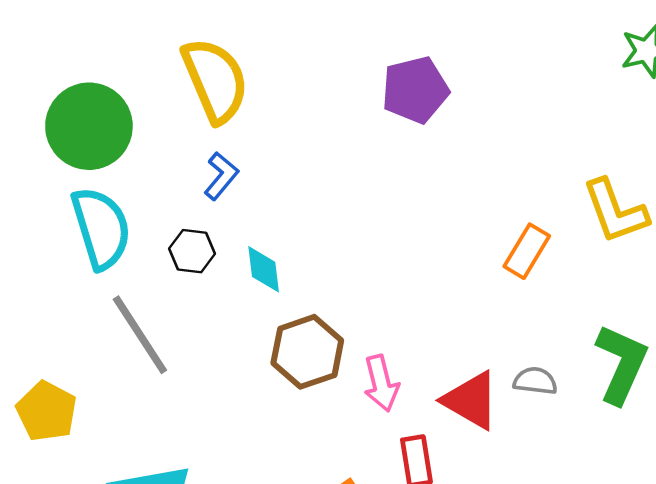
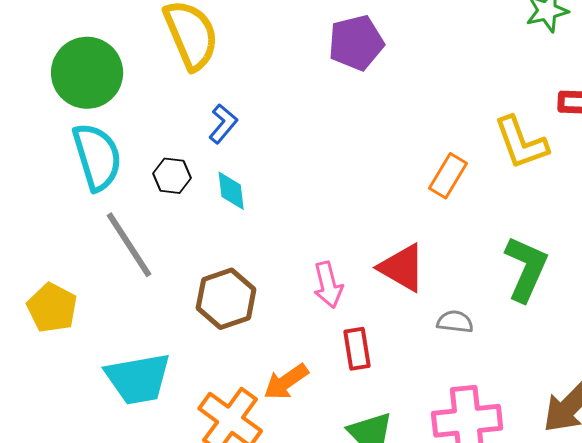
blue L-shape: (221, 176) -> (223, 124), moved
brown hexagon: (307, 352) -> (226, 299), moved
gray semicircle: (535, 381) -> (455, 322), moved
red triangle: (471, 400) -> (402, 268), moved

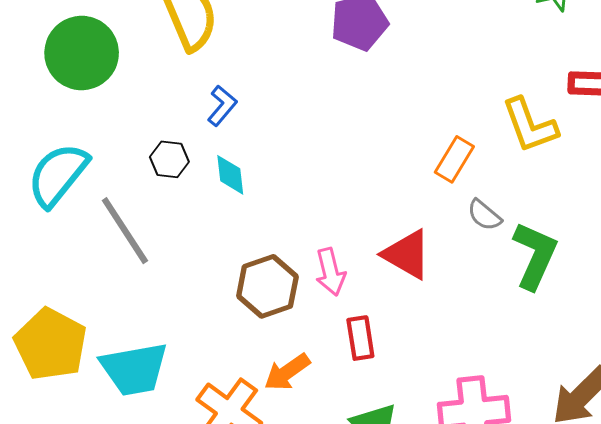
cyan semicircle: (97, 157) -> (58, 175), moved, turned -124
brown hexagon: (226, 299) -> (267, 286), moved
yellow pentagon: (52, 308) -> (51, 344), moved, size x1.4
gray semicircle: (455, 322) -> (484, 215), moved, turned -147

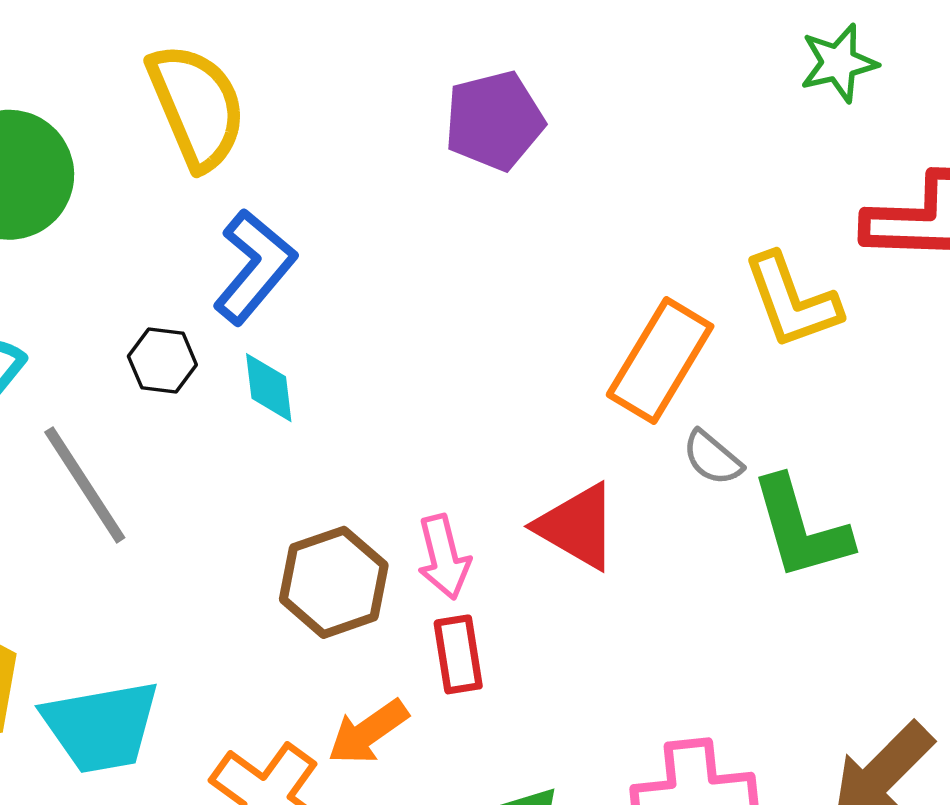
blue L-shape: (222, 106) -> (254, 267), size x1.6
orange rectangle: (454, 159) -> (660, 360), size x1.5
green L-shape: (535, 255) -> (801, 528), turned 140
red rectangle: (360, 338) -> (458, 654), moved

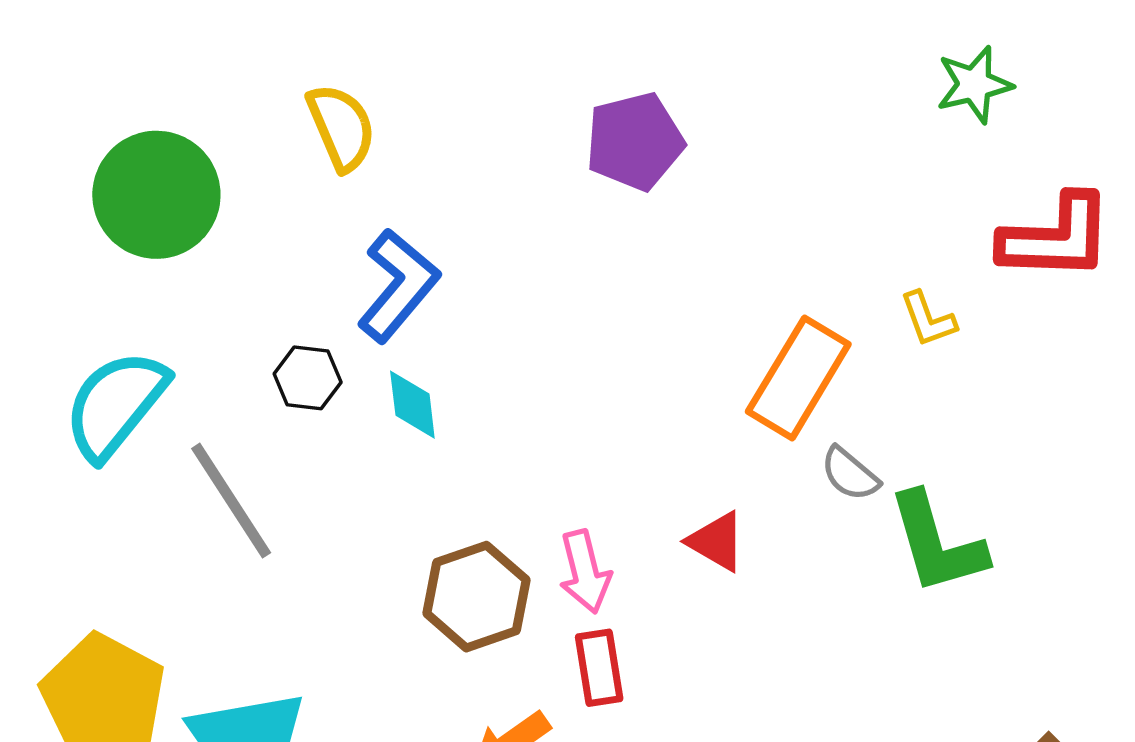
yellow semicircle: (197, 106) -> (341, 127), size x0.7
yellow L-shape: (792, 301) -> (928, 319), size x0.6
red triangle: (577, 526) -> (716, 541), size x0.7

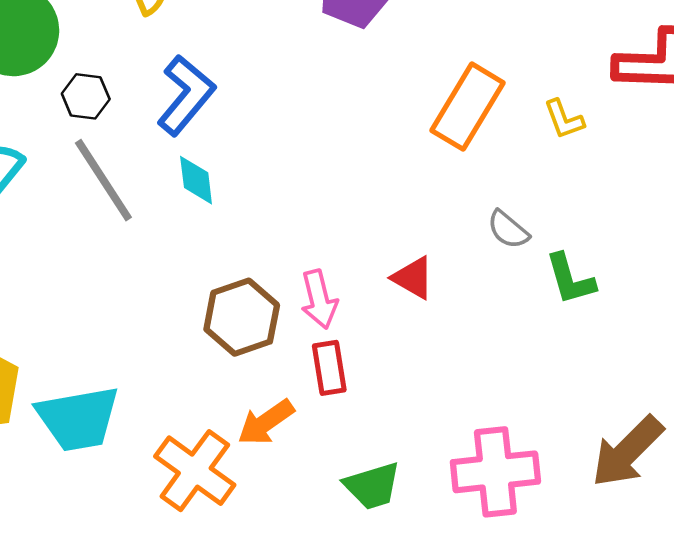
black hexagon: (308, 378) -> (86, 96), moved
orange rectangle: (798, 378) -> (467, 107), moved
gray line: (231, 501) -> (103, 180), moved
green L-shape: (937, 543) -> (570, 279), size x0.7

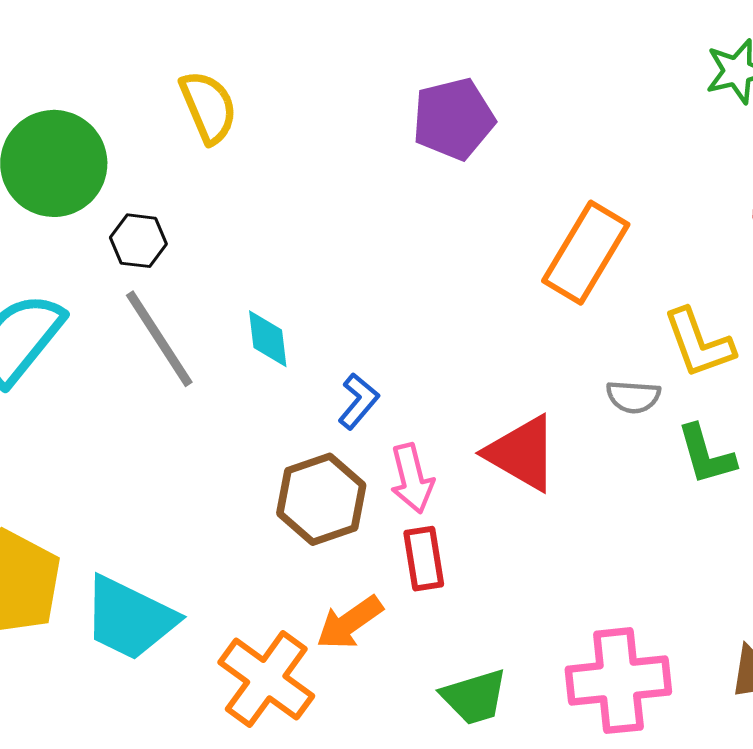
blue L-shape: (186, 95) -> (358, 401), moved, size x0.6
yellow L-shape: (564, 119) -> (699, 343), moved, size x1.5
gray semicircle: (508, 230) -> (633, 397), turned -36
red triangle: (413, 278) -> (522, 453), size x1.5
cyan trapezoid: (78, 419) -> (130, 618), turned 36

